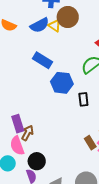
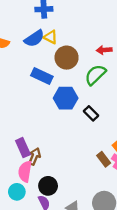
brown circle: (68, 17) -> (67, 58), moved
black rectangle: (83, 99) -> (91, 113), turned -32
pink semicircle: (17, 146) -> (25, 171), turned 36

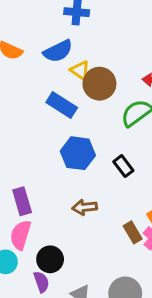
yellow triangle: (51, 37) -> (80, 71), moved
blue hexagon: (66, 98) -> (78, 153), moved
brown arrow: (35, 156) -> (85, 207), moved, turned -126

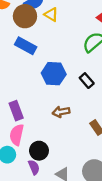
brown circle: (99, 84) -> (25, 16), moved
blue rectangle: (62, 105) -> (26, 46), moved

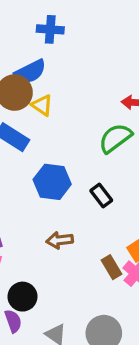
yellow triangle: (51, 14) -> (42, 105), moved

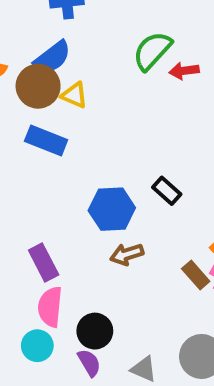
green semicircle: (115, 138) -> (152, 51), moved
blue hexagon: (52, 182) -> (112, 209), moved

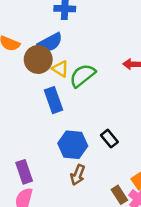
green semicircle: (152, 51) -> (82, 76), moved
blue rectangle: (46, 141) -> (54, 100), moved, turned 40
brown arrow: (127, 254) -> (78, 175), turned -60

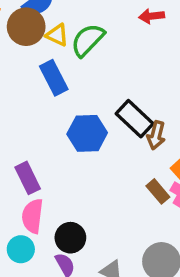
black rectangle: (109, 139) -> (135, 119), size x1.5
brown arrow: (78, 175) -> (156, 135), moved

